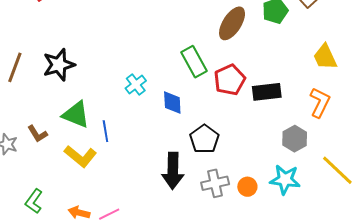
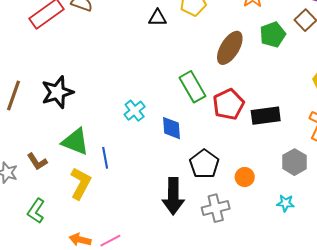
yellow L-shape: (80, 156) -> (81, 183), turned -100
cyan star: (285, 180) -> (285, 203), size x0.6
orange circle: (247, 187) -> (245, 177), moved
green L-shape: (34, 201) -> (36, 211), moved

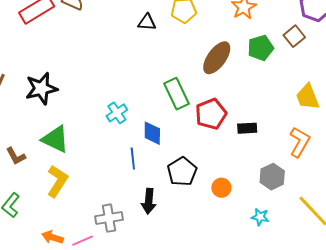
black rectangle: (266, 116) -> (247, 128), size x0.7
blue line: (105, 158) -> (133, 159), moved
black arrow: (173, 196) -> (149, 201), size x0.7
gray cross: (216, 208) -> (109, 218), moved

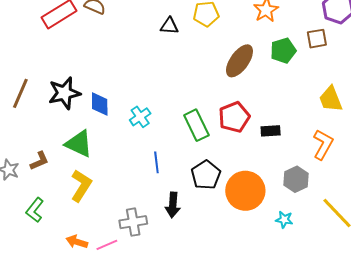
brown square: (294, 36) -> (317, 39), turned 30
green rectangle: (176, 94) -> (196, 125), moved
blue diamond: (152, 133) -> (100, 104), moved
brown L-shape: (16, 156) -> (39, 161), turned -85
orange circle: (221, 188) -> (245, 191), size x2.0

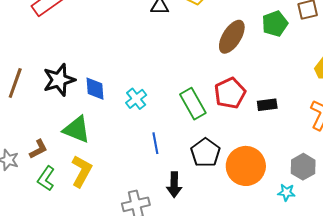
gray hexagon: (296, 179) -> (303, 167), moved
green L-shape: (35, 210) -> (46, 178), moved

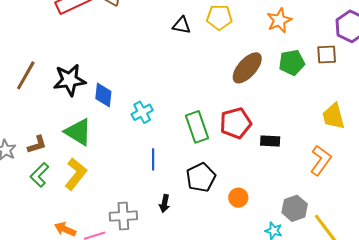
orange circle: (246, 166) -> (238, 198), size x0.5
black arrow: (174, 185) -> (165, 203), size x0.7

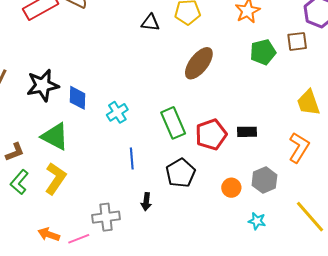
brown ellipse: (247, 68) -> (199, 63), moved
red pentagon: (236, 123) -> (211, 134), moved
orange circle: (238, 198) -> (231, 188), moved
gray hexagon: (295, 208) -> (264, 180), moved

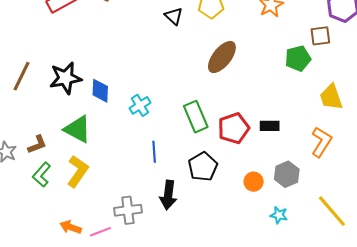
black triangle: (150, 23) -> (174, 16), turned 36
green pentagon: (263, 52) -> (298, 58), moved
black arrow: (146, 202) -> (168, 195), size x1.6

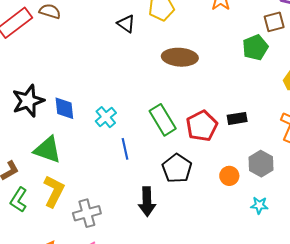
brown ellipse: (222, 57) -> (180, 57), turned 64
blue line: (154, 152) -> (125, 149), moved
gray cross: (128, 210) -> (87, 213), moved

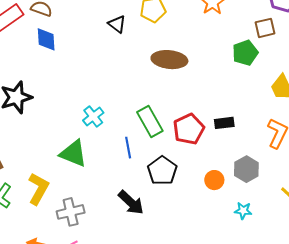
blue diamond: (64, 108) -> (46, 39), moved
blue line: (125, 149) -> (128, 148), moved
green triangle: (48, 150) -> (73, 153), moved
black arrow: (147, 202) -> (131, 203), turned -48

